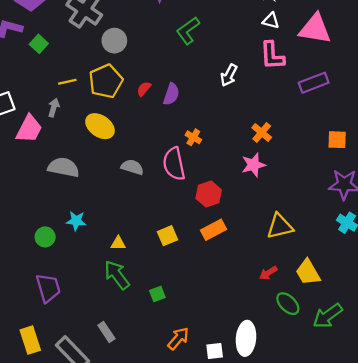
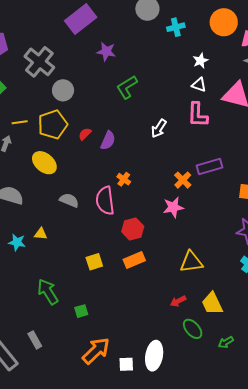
purple rectangle: (314, 83) -> (209, 167), moved
yellow triangle: (118, 243) -> (41, 234), moved
green arrow: (328, 316) -> (226, 342), size x0.6
orange arrow: (178, 338) -> (96, 351), size x1.4

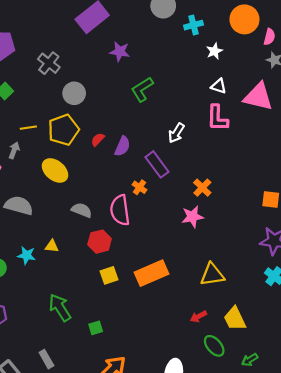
white star: (200, 61) -> (214, 51), moved
gray cross: (39, 62) -> (49, 63), size x0.7
purple rectangle: (209, 167) -> (157, 164), moved, turned 70
red hexagon: (133, 229) -> (100, 242), moved
orange rectangle: (134, 260) -> (152, 273), size x1.4

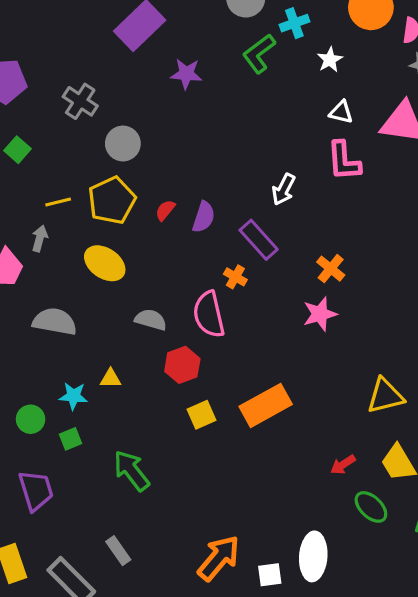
green L-shape: (142, 89) -> (259, 54), moved
yellow triangle: (212, 275) -> (385, 396), moved
green square: (96, 328) -> (70, 439), moved

